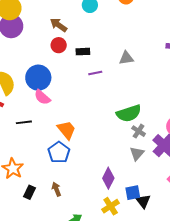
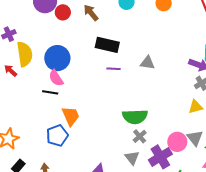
red circle: (59, 45) -> (63, 12), moved
black rectangle: (83, 52) -> (107, 45), size x1.6
black line: (24, 122) -> (50, 92), moved
gray triangle: (137, 154) -> (132, 158), turned -35

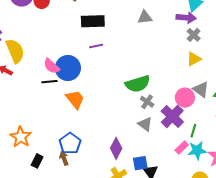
blue circle: (57, 58) -> (68, 68), moved
gray triangle: (147, 63) -> (145, 17), moved
purple line: (113, 69) -> (96, 46), moved
blue pentagon: (57, 136) -> (70, 143), moved

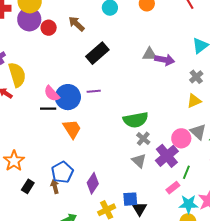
purple arrow: (186, 18) -> (165, 60), moved
black rectangle: (93, 21) -> (97, 53), turned -45
purple line: (96, 46) -> (94, 91), moved
purple diamond: (116, 148) -> (93, 183), moved
cyan star: (197, 150) -> (188, 204), moved

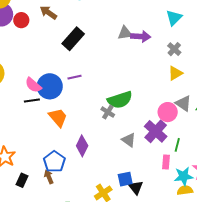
gray cross: (143, 139) -> (108, 112), moved
purple diamond: (93, 183) -> (82, 146), moved
pink rectangle: (173, 188) -> (166, 162), turned -40

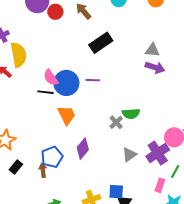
purple arrow: (141, 36) -> (155, 67), moved
green semicircle: (120, 100) -> (131, 114), size x0.7
gray triangle: (129, 140) -> (129, 155), turned 35

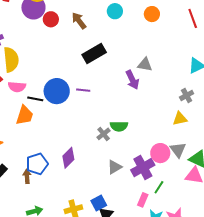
purple arrow: (155, 67) -> (132, 80), moved, turned 42
pink semicircle: (51, 78) -> (17, 87), moved, turned -54
orange trapezoid: (67, 115) -> (24, 115), moved, turned 40
blue square: (116, 192) -> (99, 203), turned -35

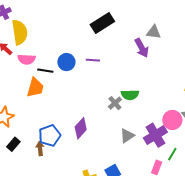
blue circle: (57, 91) -> (66, 62), size x0.7

